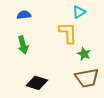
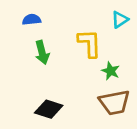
cyan triangle: (79, 12) -> (120, 20), moved
green arrow: (23, 45) -> (42, 52), moved

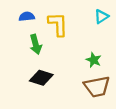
yellow L-shape: (90, 43) -> (58, 24), moved
black diamond: (49, 109) -> (41, 78), moved

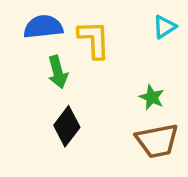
blue semicircle: (27, 16) -> (43, 27), size x1.5
black diamond: (41, 78) -> (67, 126), turned -70

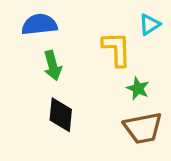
yellow L-shape: (94, 39) -> (117, 49), moved
black diamond: (67, 126) -> (61, 115), turned -32

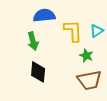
blue semicircle: (39, 24) -> (44, 15), moved
cyan triangle: (149, 24) -> (97, 31), moved

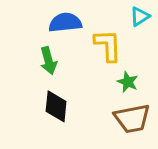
cyan triangle: (97, 31) -> (140, 16), moved

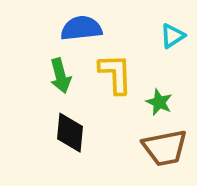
cyan triangle: (140, 16) -> (172, 36), moved
yellow L-shape: (108, 45) -> (115, 74), moved

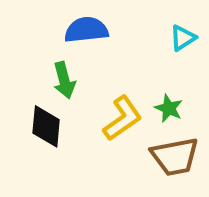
yellow L-shape: (115, 74) -> (123, 118), moved, turned 57
black diamond: (70, 133) -> (46, 126), moved

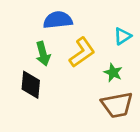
cyan triangle: (183, 38) -> (123, 36), moved
yellow L-shape: (123, 118) -> (82, 52), moved

